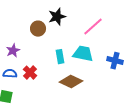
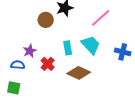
purple star: (13, 51) -> (30, 51), moved
cyan trapezoid: (83, 54) -> (91, 45), turned 35
red cross: (30, 73) -> (48, 64), moved

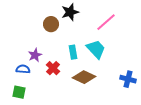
blue cross: (123, 52) -> (128, 79), moved

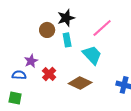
cyan rectangle: (73, 52) -> (67, 40), moved

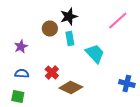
pink line: (102, 28) -> (118, 20), moved
purple star: (31, 61) -> (21, 46), moved
brown diamond: (80, 83) -> (71, 88), moved

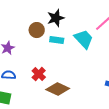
cyan rectangle: (70, 38) -> (57, 40), turned -72
cyan trapezoid: (95, 54) -> (84, 39), moved

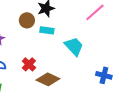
cyan trapezoid: (84, 39) -> (74, 46), moved

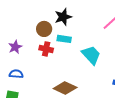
red cross: (29, 64) -> (46, 49), moved, turned -32

